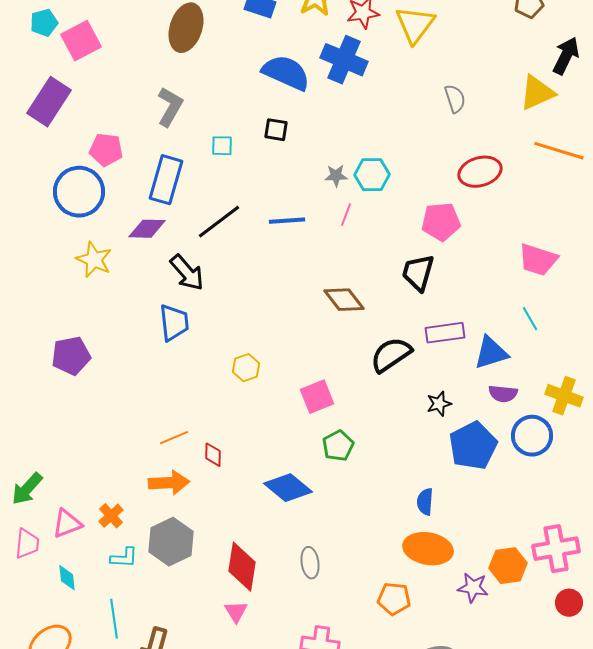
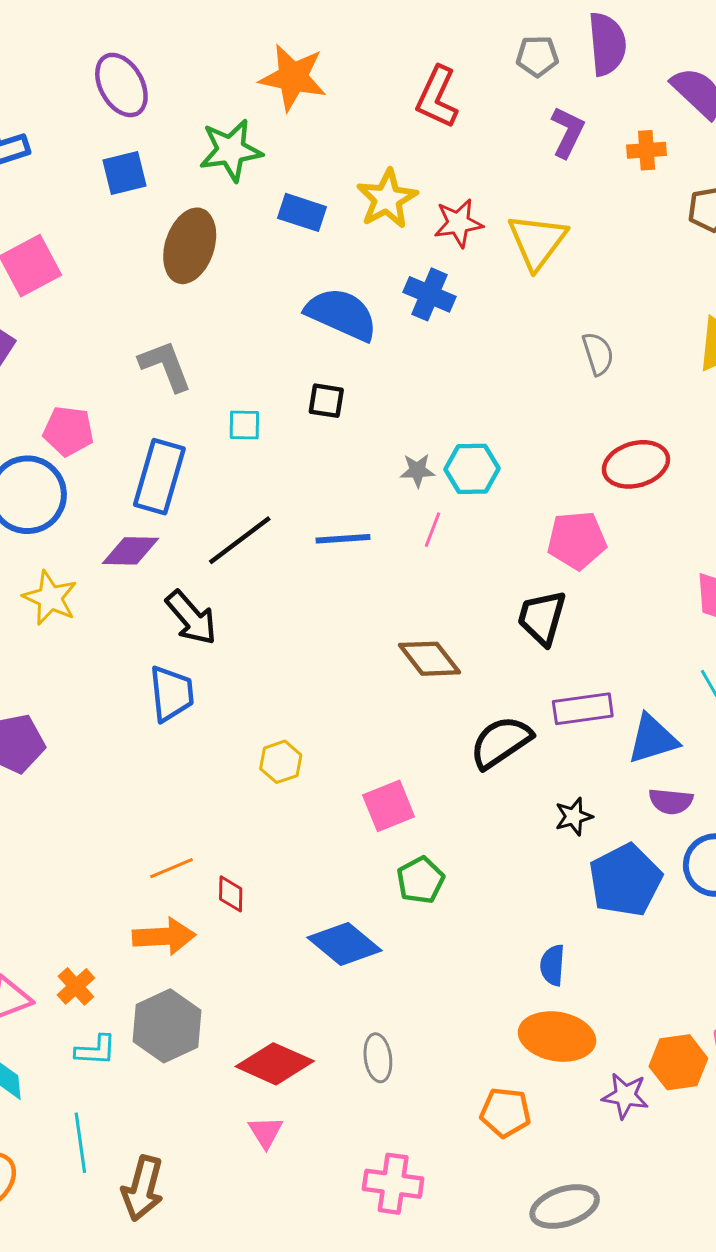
blue cross: (344, 60) -> (430, 294), size x0.7
gray L-shape: (170, 107) -> (165, 366), turned -51
red diamond: (242, 567) -> (275, 1064), turned -75

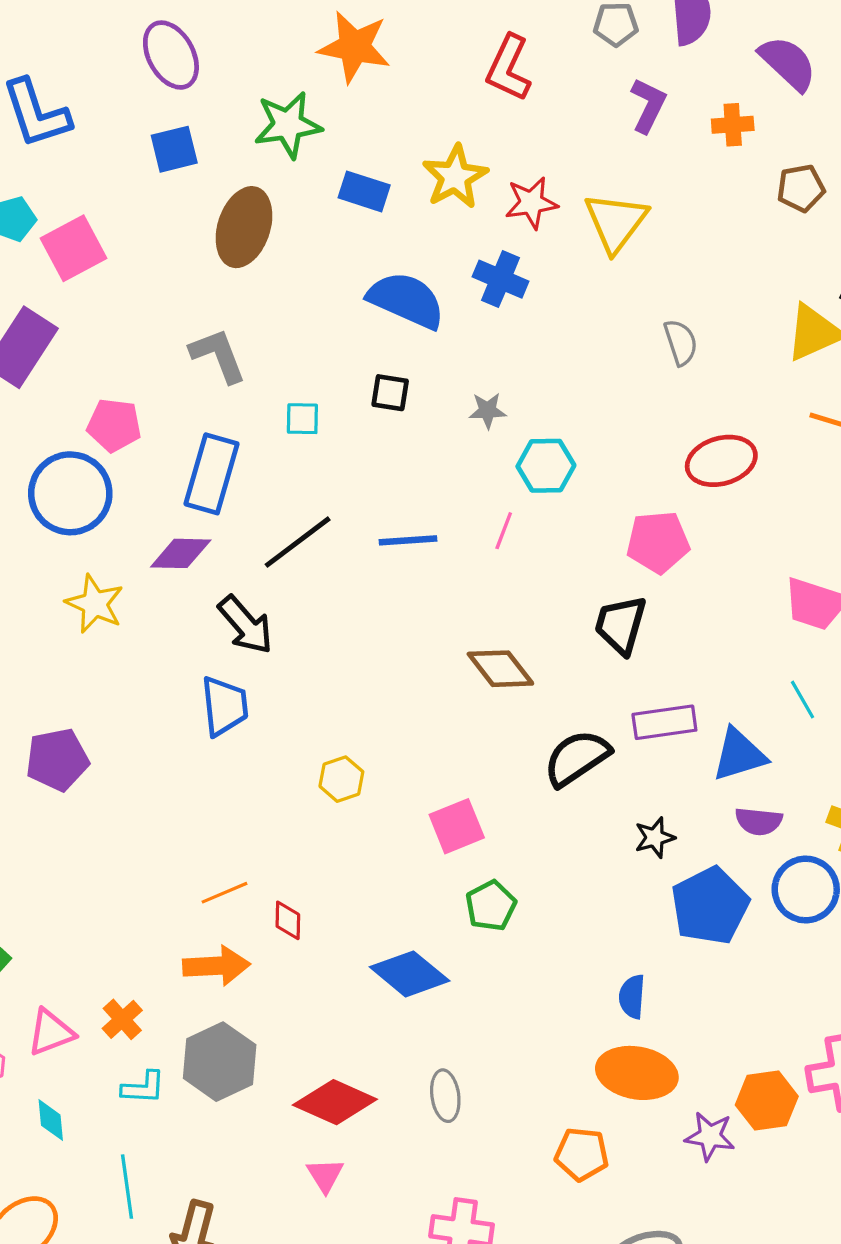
gray star: (417, 470) -> (488, 411), moved

